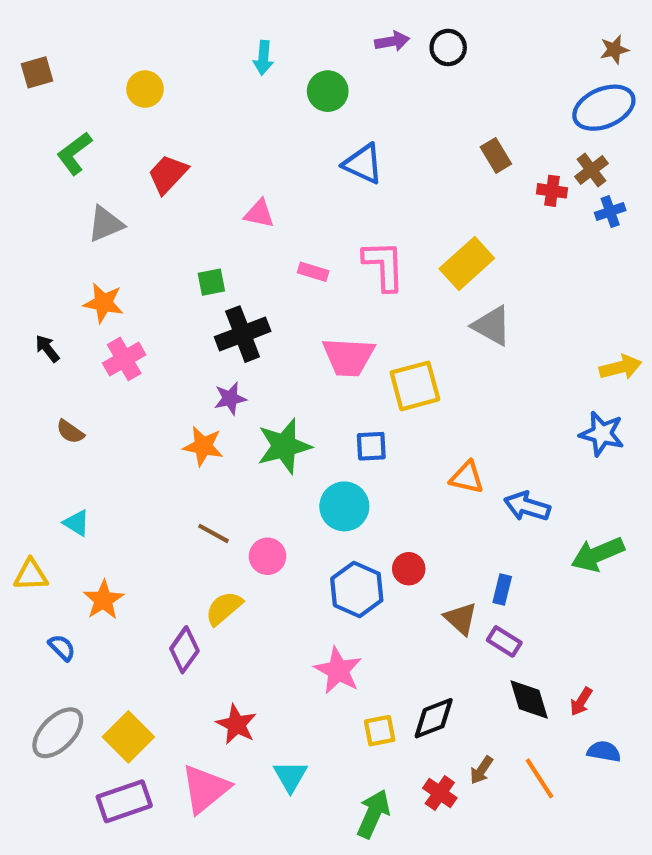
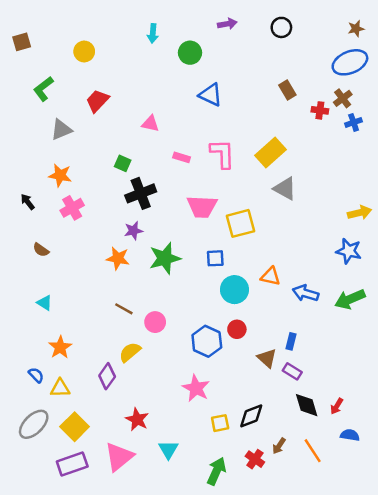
black circle: (448, 47) -> (281, 27), moved
green square: (211, 282) -> (123, 163), turned 35
cyan circle: (344, 506) -> (234, 290), moved
green arrow: (598, 554) -> (350, 299), moved
yellow triangle: (31, 575) -> (60, 388), moved

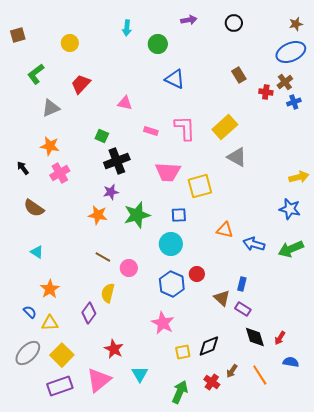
brown semicircle: (41, 250) -> (34, 208), size x1.5
cyan circle: (234, 290) -> (171, 244), moved
yellow semicircle: (130, 352) -> (108, 293), turned -36

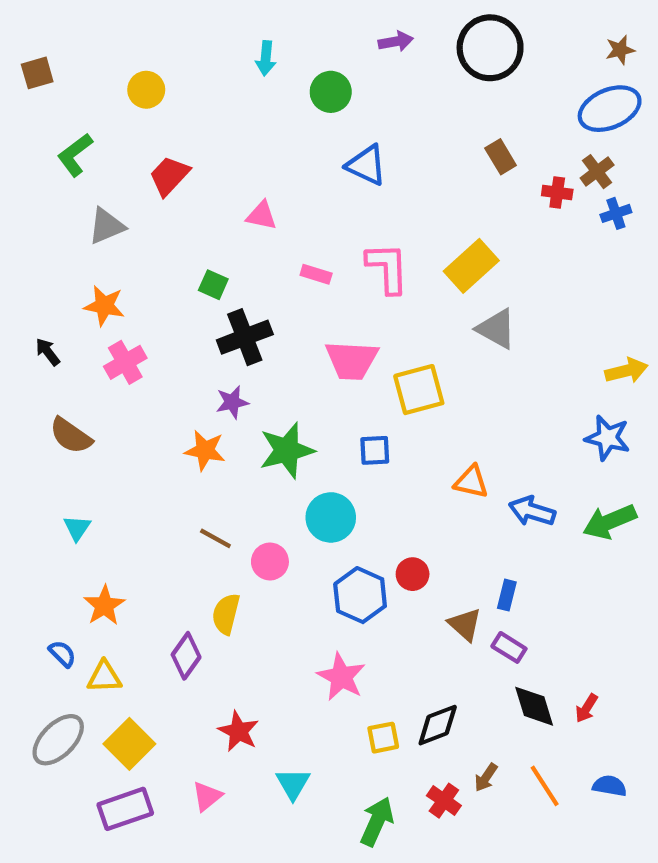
black circle: (234, 23) -> (490, 48), size x1.8
cyan circle: (171, 244) -> (331, 517), moved
cyan triangle: (37, 252) -> (77, 528), turned 32
blue semicircle: (291, 362) -> (610, 786), moved
pink triangle: (99, 380) -> (207, 796), size x0.6

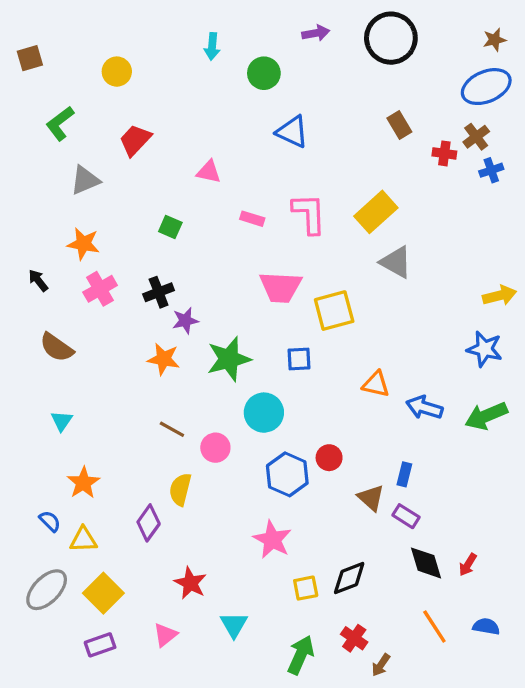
black cross: (245, 337) -> (159, 292), moved, size x0.7
brown arrow: (486, 777) -> (381, 665), moved
purple rectangle: (125, 809) -> (100, 645), size x0.7

